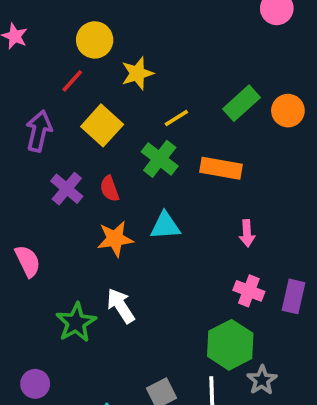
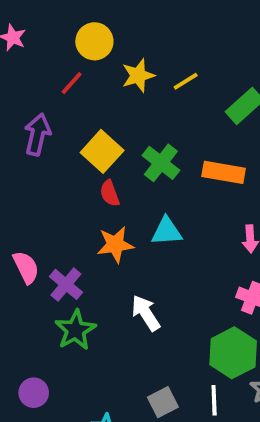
yellow line: (176, 118) -> (186, 81), moved
yellow square: (102, 125) -> (102, 151), moved
purple cross: (67, 189) -> (66, 284), moved
white arrow: (121, 306) -> (146, 313), moved

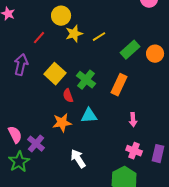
yellow circle: (94, 41) -> (61, 16), moved
orange rectangle: (224, 172) -> (119, 85), turned -75
red semicircle: (110, 193) -> (68, 96), moved
green star: (75, 330) -> (19, 162), moved

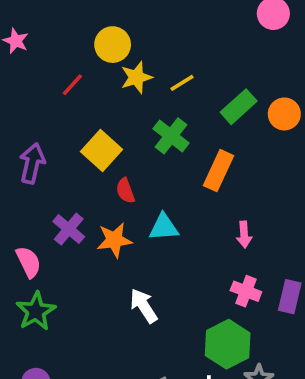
purple arrow: (21, 65) -> (32, 163), moved
green cross: (86, 80) -> (171, 136), moved
purple cross: (36, 144) -> (69, 229), moved

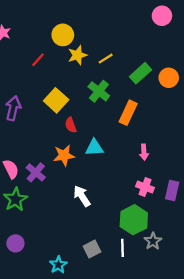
purple cross: (69, 229) -> (36, 172), moved

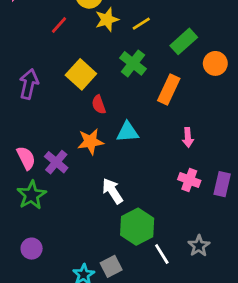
orange circle: (169, 78) -> (215, 63), moved
green hexagon: (134, 220) -> (137, 227), moved
white line: (123, 248) -> (162, 254), turned -30
gray square: (92, 249) -> (111, 266), moved

